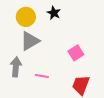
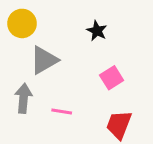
black star: (54, 13) -> (97, 31), moved
yellow circle: (26, 17) -> (22, 23), moved

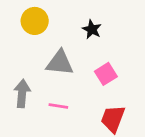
yellow circle: (22, 23) -> (35, 21), moved
gray triangle: (44, 60) -> (60, 63), moved, turned 36

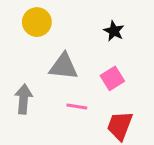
black star: (92, 29) -> (114, 31), moved
pink line: (58, 106) -> (77, 106), moved

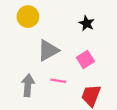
gray triangle: (63, 66) -> (48, 50), turned -35
gray arrow: (24, 99) -> (28, 85), moved

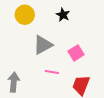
black star: (87, 23) -> (63, 15), moved
gray arrow: (28, 85) -> (14, 82), moved

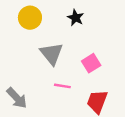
gray triangle: (43, 45) -> (52, 54), turned -40
gray arrow: (14, 82) -> (17, 98), turned 132

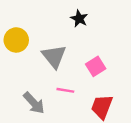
yellow circle: (30, 18) -> (16, 40), moved
gray arrow: (17, 98) -> (34, 103), moved

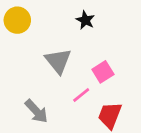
yellow circle: (16, 40) -> (17, 20), moved
pink line: (65, 90) -> (81, 95), moved, turned -48

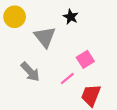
gray triangle: (58, 61) -> (45, 37), moved
gray arrow: (36, 111) -> (30, 72), moved

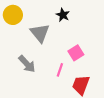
pink line: (67, 78) -> (60, 70), turned -32

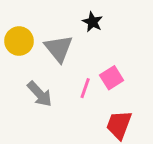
yellow circle: (13, 15) -> (19, 41), moved
pink line: (60, 70) -> (85, 88), moved

